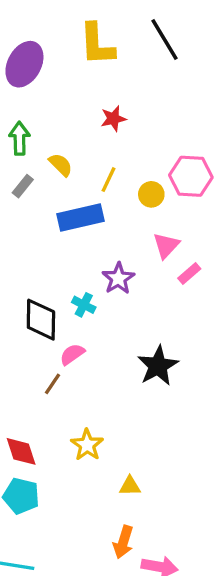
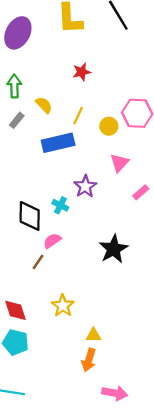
pink rectangle: (189, 273) -> (141, 192), moved
orange arrow: (123, 542) -> (89, 360), moved

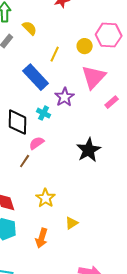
yellow line: (78, 116) -> (55, 54), moved
blue rectangle: (58, 143) -> (36, 77), moved, turned 60
pink triangle: (119, 163) -> (94, 77), size x1.5
yellow triangle: (93, 335) -> (72, 223), turned -32
orange arrow: (89, 360) -> (42, 238), moved

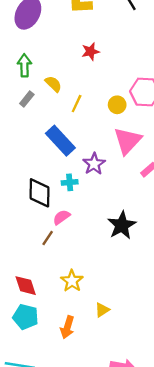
yellow line: (55, 54) -> (77, 104), moved
cyan cross: (44, 113) -> (70, 182), turned -32

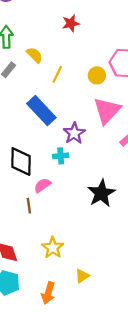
cyan cross: (70, 182) -> (61, 156), moved
brown line: (48, 238) -> (29, 206), turned -42

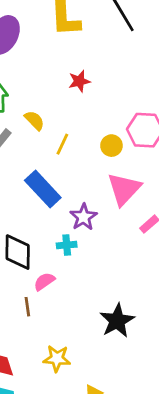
black star: (101, 193) -> (117, 321), moved
yellow star: (53, 248) -> (57, 358), turned -30

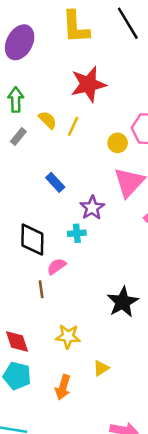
red star: (79, 81) -> (88, 84), size x1.8
yellow line: (62, 144) -> (73, 126), moved
blue rectangle: (43, 189) -> (55, 182), size x0.6

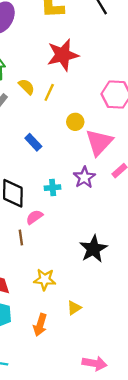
yellow circle: (118, 143) -> (75, 122), moved
purple star: (92, 208) -> (84, 177), moved

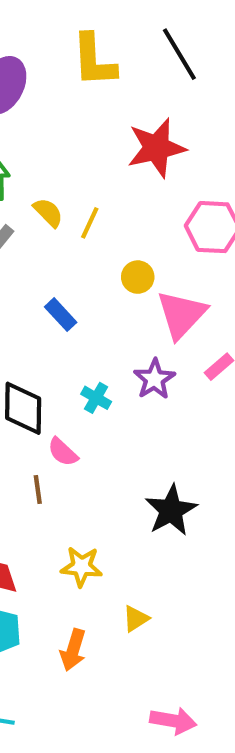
red star: (63, 55) -> (156, 148), moved
cyan cross: (53, 188) -> (96, 398), turned 35
pink semicircle: (34, 217) -> (63, 452), turned -102

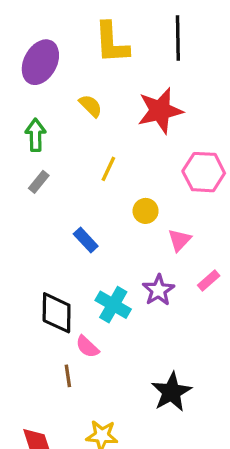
black line: (179, 54) -> (178, 38), turned 30
yellow semicircle: (48, 212) -> (91, 106), moved
pink triangle: (181, 315) -> (179, 240), size x0.6
cyan cross: (96, 398) -> (113, 305), size x1.5

